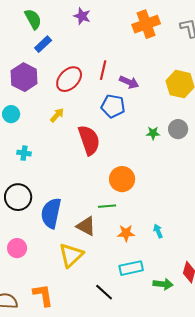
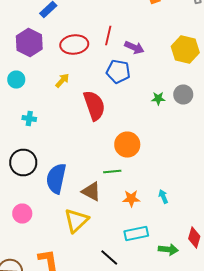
red ellipse: (69, 79) -> (74, 44), turned 40

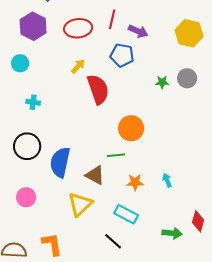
yellow arrow: (62, 80) -> (78, 66), moved
cyan rectangle: (136, 234) -> (126, 214), moved, turned 40

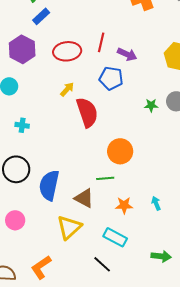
orange L-shape: (52, 244) -> (41, 267), turned -115

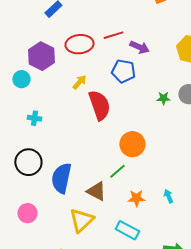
red line: (101, 42) -> (113, 35), turned 60
purple hexagon: (22, 49) -> (41, 56), moved
green line: (105, 178) -> (117, 171), turned -36

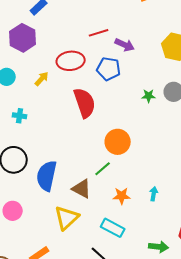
red ellipse: (79, 44) -> (71, 61), moved
purple hexagon: (41, 56) -> (23, 38), moved
yellow arrow: (79, 82) -> (42, 79), moved
cyan arrow: (168, 196) -> (154, 194), turned 32

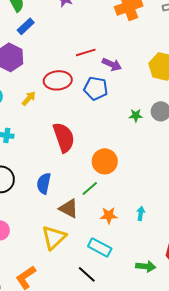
red semicircle: (85, 103) -> (64, 137), moved
blue semicircle: (47, 176) -> (44, 183), moved, size x0.7

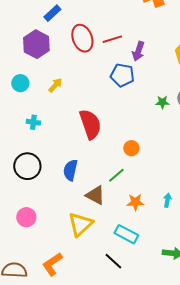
purple arrow: (112, 64) -> (138, 51), turned 84
red ellipse: (58, 80) -> (82, 38), moved, turned 76
orange circle: (105, 161) -> (131, 148), size x0.6

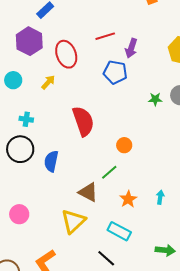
red ellipse: (82, 38) -> (66, 54), moved
black circle: (27, 166) -> (20, 149), moved
blue semicircle: (70, 170) -> (51, 161), moved
orange star: (135, 202) -> (128, 199), turned -30

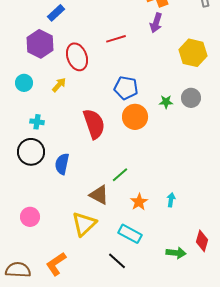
purple arrow: (131, 48) -> (156, 23), moved
blue pentagon: (115, 72) -> (126, 88), moved
orange circle: (124, 145) -> (135, 117), moved, size x1.6

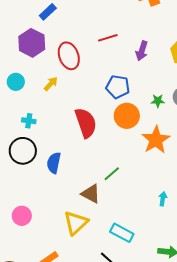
purple arrow: (156, 23) -> (142, 51), moved
orange star: (139, 202) -> (156, 140), moved, size x1.6

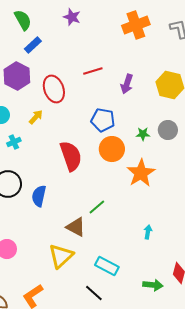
cyan cross: (29, 121) -> (14, 142), moved, turned -32

